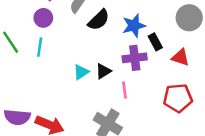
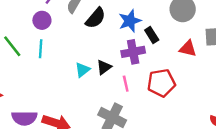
red triangle: (180, 57) -> (188, 49), moved
red pentagon: (178, 98) -> (161, 83), moved

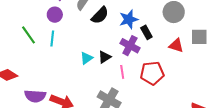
purple cross: (133, 52) -> (130, 46), turned 36

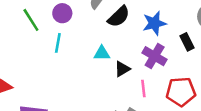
black rectangle: (146, 32) -> (187, 42), moved
green line: (28, 35) -> (31, 20), moved
cyan triangle: (86, 58) -> (102, 53), moved, turned 32

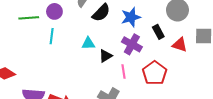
green line: (31, 20) -> (29, 18), turned -60
red pentagon: (181, 92) -> (155, 73), turned -30

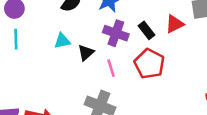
black rectangle: (158, 32) -> (147, 30), moved
red triangle: (180, 45) -> (174, 24), turned -35

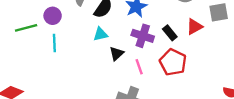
cyan triangle: (62, 41) -> (100, 34), moved

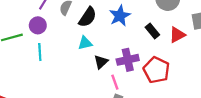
black rectangle: (170, 33) -> (152, 31), moved
purple cross: (143, 36) -> (128, 60), moved, turned -30
pink line: (139, 67) -> (115, 82), moved

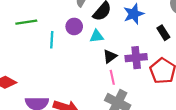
purple circle: (38, 25) -> (74, 26), moved
pink line: (115, 82) -> (112, 77), moved

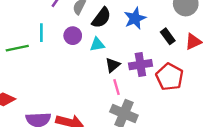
green line: (26, 22) -> (17, 48), moved
cyan line: (52, 40) -> (41, 33), moved

